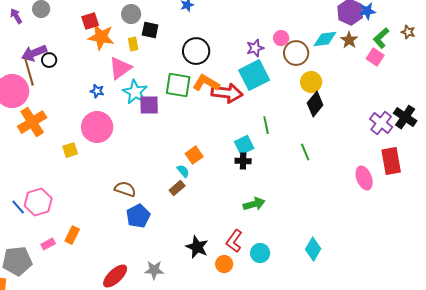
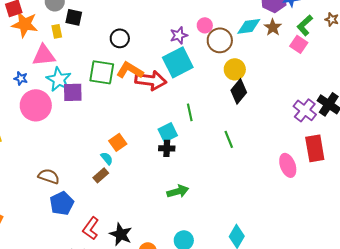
black circle: (196, 51) -> (120, 38), size x0.7
pink triangle: (120, 68) -> (44, 55), turned 30
pink circle: (97, 127) -> (36, 105), moved
red L-shape: (234, 241) -> (91, 228), moved

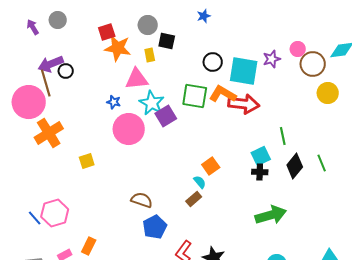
cyan square: (178, 62) -> (244, 71), moved, turned 36
black diamond: (239, 91) -> (295, 166), moved
purple square: (73, 92) -> (166, 116), turned -30
green arrow: (178, 191) -> (271, 215), size x1.4

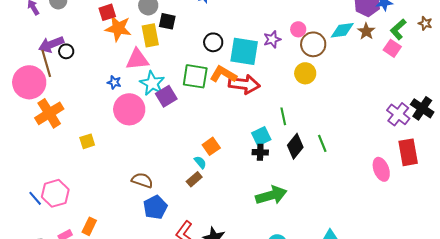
yellow rectangle: (150, 55) -> (150, 35), size x1.6
yellow circle: (328, 93) -> (305, 73), moved

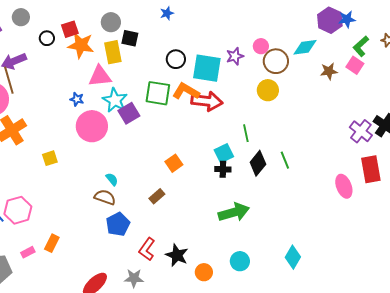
brown star: (366, 31) -> (329, 71), moved, turned 30
black circle: (66, 51) -> (47, 38), moved
cyan semicircle: (200, 162) -> (112, 179), moved

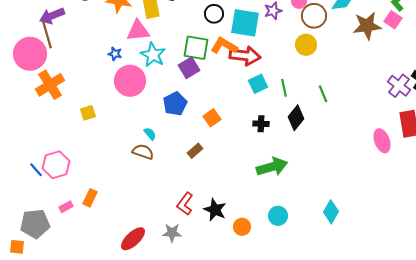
brown star: (329, 71) -> (367, 26), size x1.6
purple square: (129, 113) -> (189, 68), moved
cyan square: (224, 153) -> (258, 84), moved
green line: (285, 160) -> (323, 94), moved
blue pentagon: (118, 224) -> (175, 104), moved

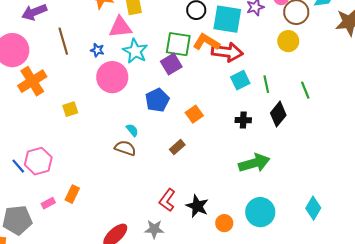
brown line: (47, 35) -> (63, 41), moved
cyan circle: (278, 216) -> (260, 212), size x1.5

